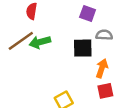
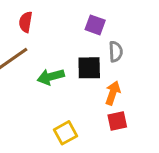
gray semicircle: (104, 35) -> (116, 52), turned 84
green arrow: (40, 42) -> (51, 77), moved

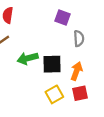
black square: (89, 68) -> (52, 64), moved
yellow square: (66, 133) -> (54, 94), moved

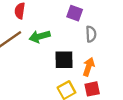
green arrow: (28, 58) -> (40, 36), moved

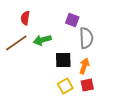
gray semicircle: (91, 34) -> (86, 38), size x1.5

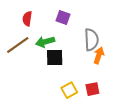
purple square: (72, 20) -> (63, 18), moved
black square: (63, 60) -> (55, 58), moved
orange arrow: (84, 66) -> (99, 55), moved

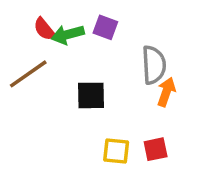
red semicircle: (27, 19) -> (44, 29), turned -48
green arrow: (45, 42) -> (68, 34), moved
yellow square: (69, 90) -> (116, 151), turned 35

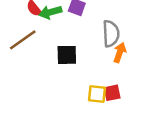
yellow square: (116, 151) -> (97, 94), moved

